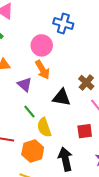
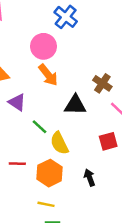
blue cross: (63, 23) -> (66, 17), turned 30
purple triangle: (25, 84) -> (17, 102), moved
black arrow: (65, 159) -> (90, 178), size x0.6

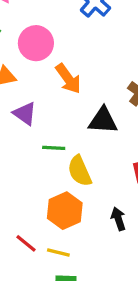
pink circle: (44, 46) -> (36, 43), moved
green line: (39, 127) -> (54, 148), turned -42
red line: (17, 164) -> (26, 243), moved, turned 35

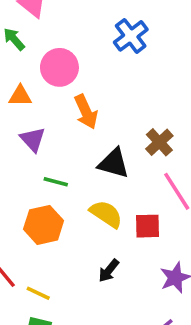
yellow semicircle: (80, 171) -> (106, 214), moved, turned 136
orange hexagon: (65, 211) -> (44, 225), moved
black arrow: (118, 219) -> (109, 271), turned -135

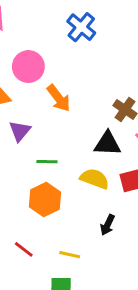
purple triangle: (33, 139) -> (20, 131), turned 35
black triangle: (114, 163) -> (107, 144), moved
yellow line: (38, 293) -> (70, 255), moved

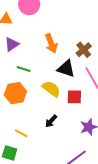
orange arrow: (59, 98) -> (51, 43), moved

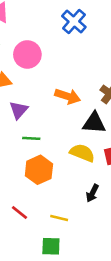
orange arrow: (51, 43) -> (68, 96), turned -36
green line: (24, 69) -> (31, 138), moved

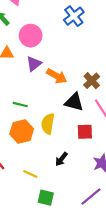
purple triangle: (19, 110) -> (34, 64), moved
yellow semicircle: (82, 153) -> (48, 124), moved, turned -114
green square: (51, 246) -> (46, 198), moved

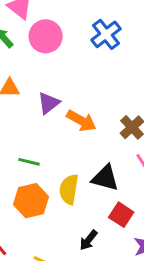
pink circle: (31, 36) -> (46, 36), moved
black triangle: (74, 102) -> (105, 178), moved
red square: (85, 132) -> (121, 215), moved, turned 35

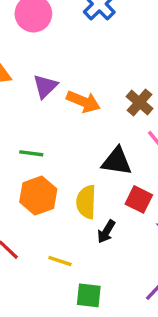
yellow semicircle: (69, 189) -> (86, 202), moved

